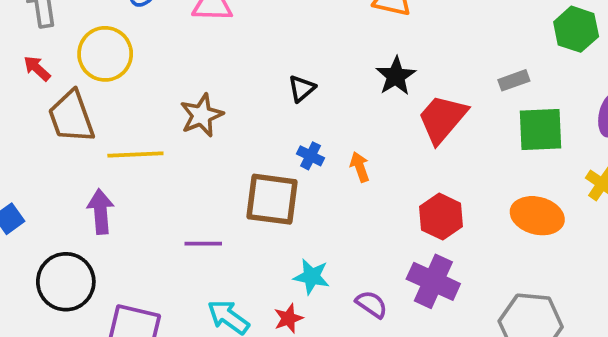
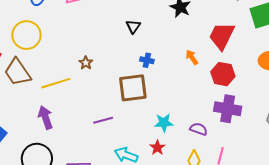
brown star: (202, 115) -> (86, 63), moved, size x0.6
red trapezoid: (442, 119) -> (222, 36), moved
orange arrow: (360, 167) -> (192, 57), moved

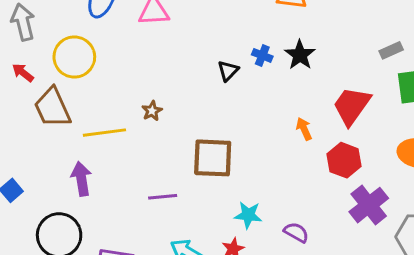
blue cross: (147, 60) -> (262, 55), moved
purple cross: (228, 109) -> (369, 205), moved, turned 32

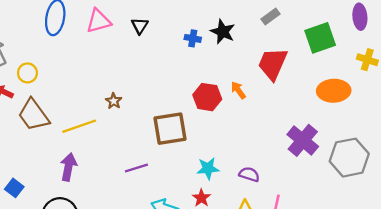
gray rectangle: (391, 50) -> (271, 16), moved
yellow circle: (74, 57) -> (27, 73), moved, size x0.6
black triangle: (228, 71) -> (140, 26), moved
red hexagon: (344, 160) -> (207, 97), moved
purple arrow: (81, 179) -> (68, 167), turned 32

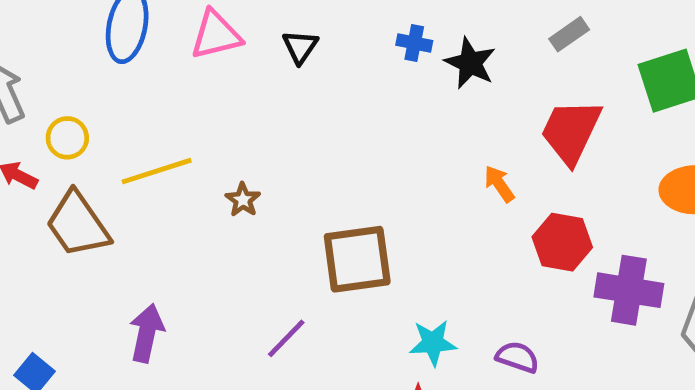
blue cross: (193, 38) -> (414, 43), moved
red hexagon: (207, 97) -> (562, 242), moved
yellow line: (79, 126) -> (157, 171), moved
purple cross: (303, 140) -> (629, 290), turned -32
purple line: (136, 168) -> (286, 338), turned -30

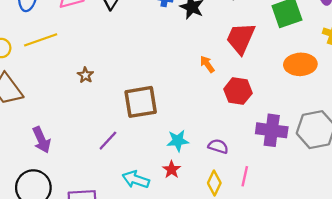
yellow line: (157, 171) -> (41, 40), moved
purple cross: (629, 290) -> (272, 130), moved
purple arrow: (147, 333) -> (41, 140), turned 145

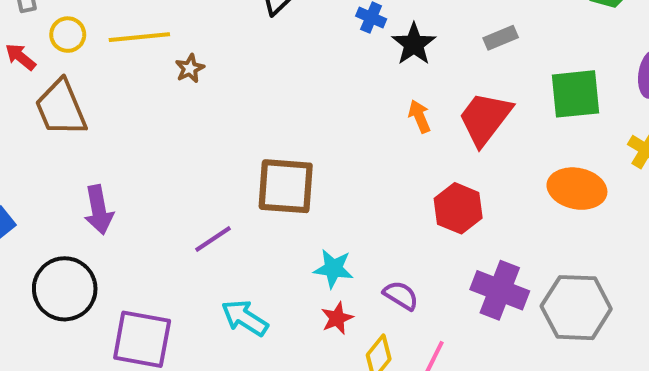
orange arrow: (207, 64) -> (419, 116), moved
brown star: (85, 75) -> (190, 68), moved
red star: (172, 170) -> (337, 318), moved

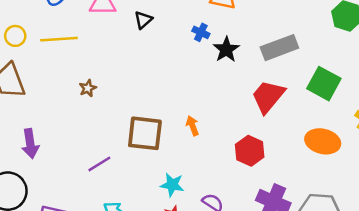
gray rectangle: (501, 38) -> (279, 48), size x1.8
brown star: (190, 68) -> (88, 88), moved
green square: (575, 94) -> (324, 84), turned 32
orange arrow: (419, 116) -> (192, 126), moved

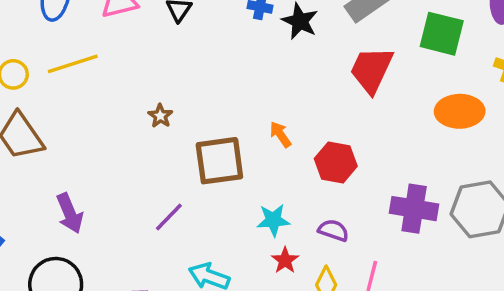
brown star: (88, 88) -> (160, 116), moved
red hexagon: (250, 151) -> (336, 162), moved

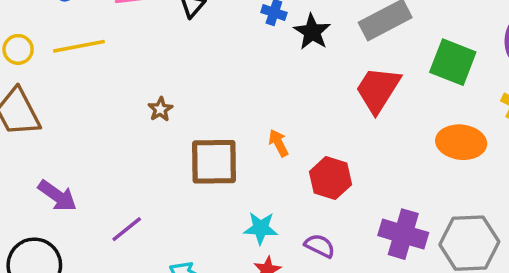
purple arrow: (70, 213) -> (57, 196), turned -39
purple line: (169, 217) -> (127, 229), moved

